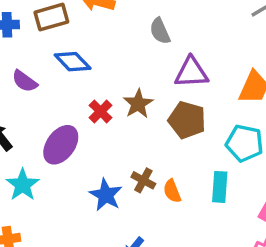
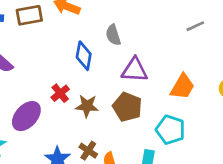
blue diamond: (73, 62) -> (84, 56), moved, turned 48
brown star: (138, 104) -> (87, 106), moved, turned 30

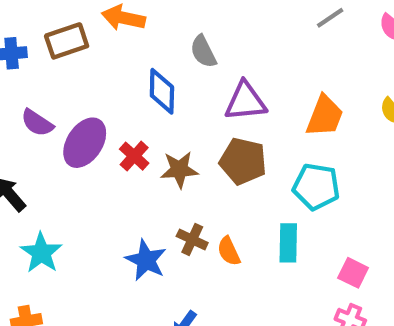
purple ellipse: (26, 116) -> (85, 143), moved

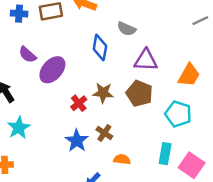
gray semicircle: (203, 52) -> (126, 29), turned -48
red cross: (134, 156) -> (79, 103), moved
cyan rectangle: (288, 243) -> (165, 154), moved
orange semicircle: (229, 251) -> (122, 159), moved, turned 112
pink square: (353, 273) -> (192, 165), size x1.5

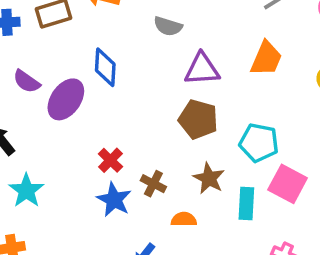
blue diamond: (100, 47) -> (105, 67), moved
orange trapezoid: (189, 75) -> (266, 59), moved
brown star: (103, 93) -> (209, 178), moved, turned 30
red cross: (79, 103) -> (110, 160), moved
pink square: (192, 165) -> (288, 184), moved

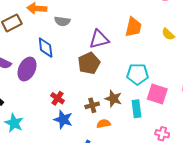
gray semicircle: (168, 26) -> (62, 21), moved
brown pentagon: (198, 119) -> (89, 63), moved, turned -30
brown cross: (153, 184) -> (92, 105), moved, turned -32

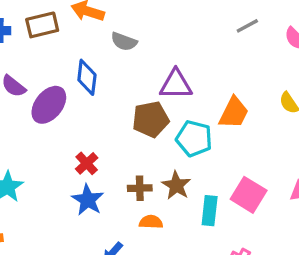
orange trapezoid: (133, 27) -> (234, 113), moved
cyan pentagon: (138, 74) -> (194, 139), moved

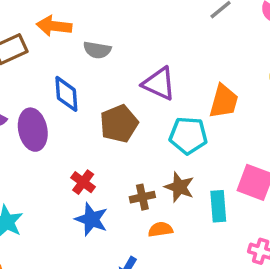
purple triangle: (176, 84) -> (159, 84), turned 36
purple ellipse: (49, 105) -> (33, 130), turned -39
brown pentagon: (151, 119) -> (119, 124), moved

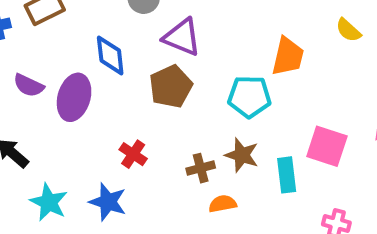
purple triangle: (159, 84) -> (182, 37), moved
purple ellipse: (33, 130) -> (74, 97), turned 30
blue star: (91, 219) -> (108, 202), moved

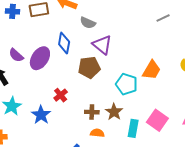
purple semicircle: (29, 85) -> (16, 55), moved

